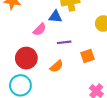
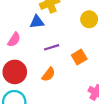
pink semicircle: (40, 29) -> (14, 40), moved

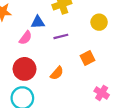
blue triangle: (37, 22) -> (38, 22), moved
purple line: (52, 47) -> (61, 36), moved

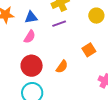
blue triangle: (38, 22) -> (31, 17), moved
purple line: (61, 36) -> (59, 24), moved

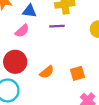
orange square: (89, 50) -> (77, 73), moved

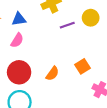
purple line: (57, 26) -> (67, 25), moved

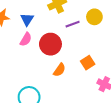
blue triangle: (19, 19) -> (27, 19), turned -48
red circle: (19, 72) -> (50, 44), moved

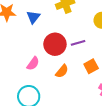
purple line: (73, 24) -> (78, 43), moved
pink semicircle: (26, 39) -> (33, 63), moved

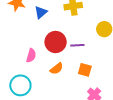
pink semicircle: (33, 63) -> (31, 56), turned -32
orange square: (91, 66) -> (85, 70), turned 32

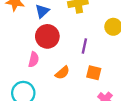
red circle: (56, 42) -> (47, 36), moved
purple line: (77, 45) -> (84, 46), turned -72

